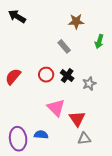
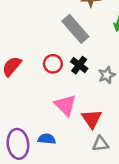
gray rectangle: (64, 46) -> (75, 29), size x1.6

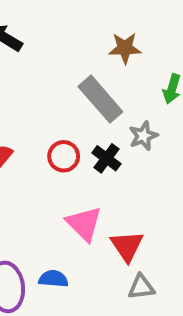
gray star: (107, 75) -> (143, 136), moved

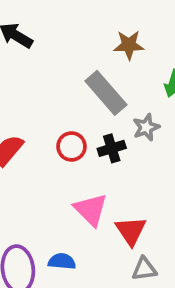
black cross: (107, 158) -> (112, 148), turned 36

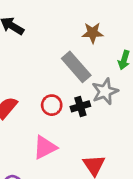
gray star: (146, 127) -> (105, 91), size x1.4
pink triangle: (91, 210) -> (45, 147), moved, turned 48

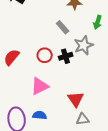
gray rectangle: (76, 67) -> (63, 27), size x0.6

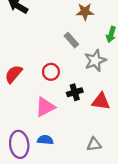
black cross: (66, 56) -> (75, 92), moved
red triangle: (76, 99) -> (101, 101), moved, turned -48

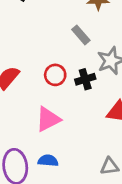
black cross: (75, 92) -> (85, 79), moved

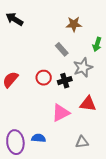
pink triangle: (48, 119) -> (61, 113), moved

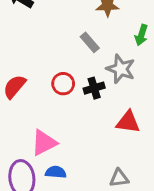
gray star: (83, 68) -> (121, 69), turned -30
pink triangle: (61, 113) -> (44, 143), moved

